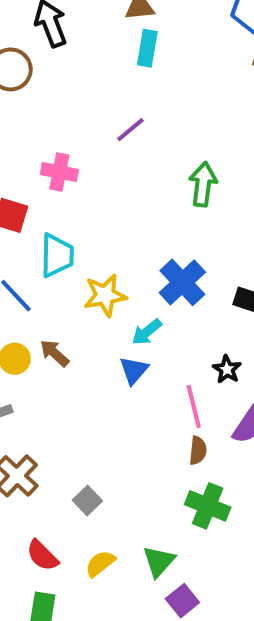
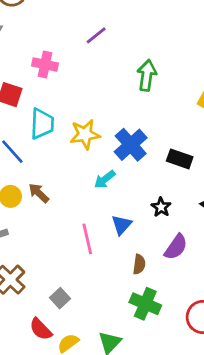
yellow star: (105, 295) -> (85, 134), moved
blue triangle: (134, 370) -> (122, 225), moved
pink line: (194, 406) -> (87, 239), moved
red semicircle: (42, 555) -> (41, 329), moved

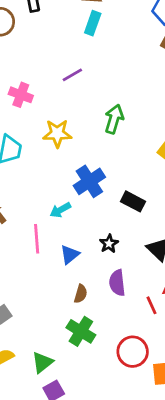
yellow star: (85, 134) -> (57, 133), moved
pink line: (87, 239) -> (37, 239), moved
purple semicircle: (176, 247) -> (117, 283), turned 130

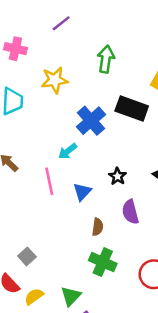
black rectangle: (133, 201) -> (132, 109), moved, size x1.4

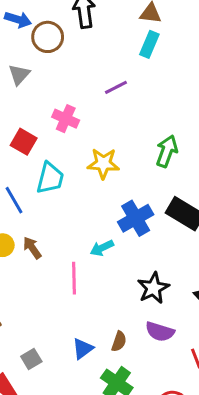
purple line: (61, 23) -> (116, 87), moved
black star: (117, 176) -> (153, 288), size x1.5
blue triangle: (82, 192) -> (83, 349), moved
purple semicircle: (130, 212) -> (160, 332), turned -70

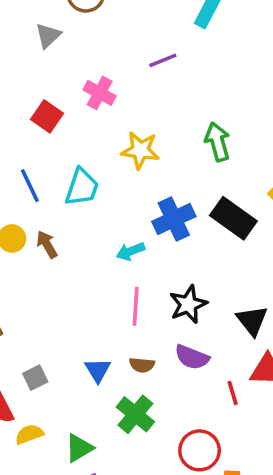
green arrow: (167, 151) -> (218, 142), turned -40
cyan trapezoid: (50, 178) -> (82, 187), moved
pink line: (74, 278) -> (136, 306), moved
brown semicircle: (119, 341) -> (142, 365), turned 72
blue triangle: (83, 349) -> (98, 370), turned -30

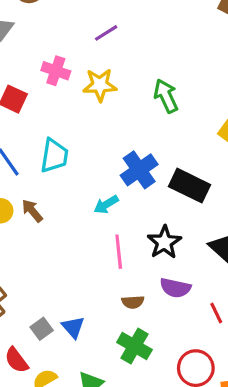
yellow star: (140, 150) -> (100, 85), moved
black rectangle: (233, 218) -> (190, 186), moved
blue triangle: (98, 370) -> (73, 327), moved

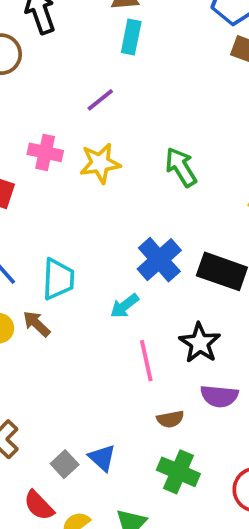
cyan trapezoid: (54, 156) -> (58, 279), moved

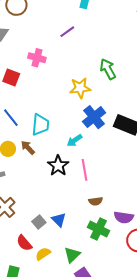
yellow star: (100, 163) -> (80, 88), moved
black star: (200, 343) -> (58, 166), moved
purple semicircle: (219, 396) -> (124, 217), moved

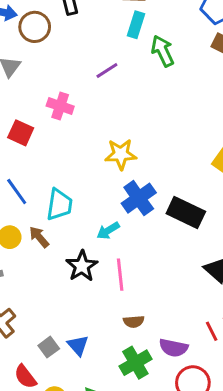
green arrow: (108, 69) -> (163, 51), moved
green cross: (98, 229) -> (135, 363), turned 30

